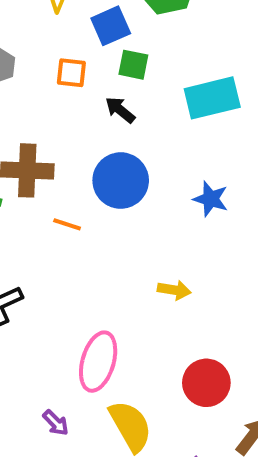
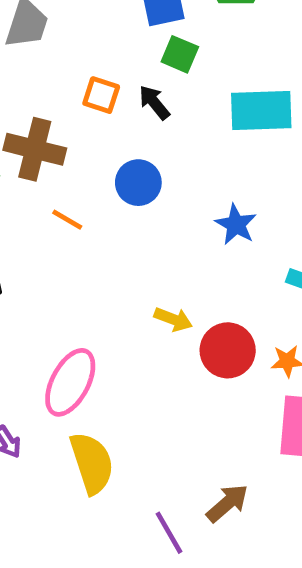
orange square: (71, 73) -> (101, 95), moved
blue circle: (121, 181) -> (138, 183), size x0.7
red circle: (206, 383) -> (228, 350), moved

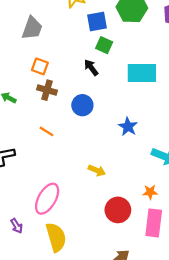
orange square: (101, 95) -> (40, 66), moved
brown cross: (35, 149) -> (47, 90), moved, size x0.7
orange line: (67, 220) -> (46, 131), moved
red circle: (228, 350) -> (118, 210), moved

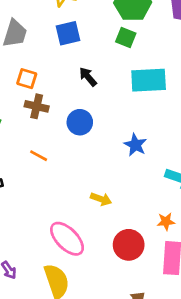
blue square: (97, 22) -> (68, 33), moved
green square: (104, 45) -> (126, 38), moved
pink ellipse: (47, 199) -> (67, 239), moved, turned -72

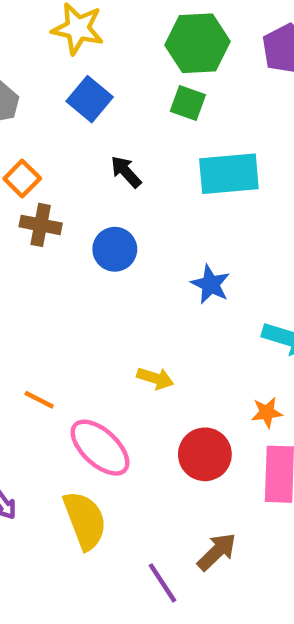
blue square: (68, 33) -> (90, 99), turned -35
orange square: (27, 79) -> (22, 179), turned 30
orange line: (39, 156) -> (39, 400), moved

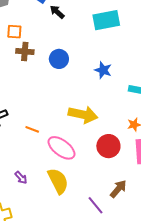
black arrow: (126, 172) -> (57, 12), moved
orange square: (22, 179) -> (14, 32), turned -35
yellow arrow: (155, 378) -> (83, 115), size x1.8

